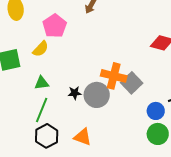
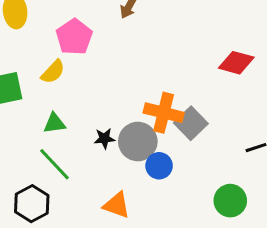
green line: (42, 110) -> (54, 164), turned -65
blue circle: (156, 111) -> (159, 166), moved
black hexagon: (47, 136) -> (32, 204), moved

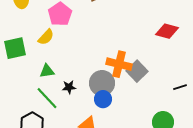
black star: (104, 138) -> (69, 87), moved
blue circle: (159, 166) -> (103, 99), moved

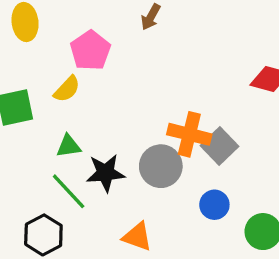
black star: (69, 87) -> (105, 173), size x1.6
blue circle: (103, 99) -> (214, 205), moved

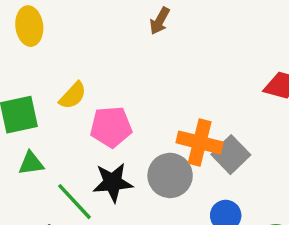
pink pentagon: (90, 51) -> (111, 127), moved, turned 30
green triangle: (69, 146) -> (31, 163), moved

